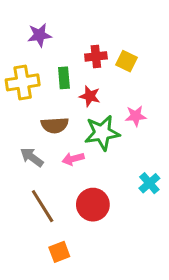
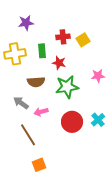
yellow square: (126, 61) -> (83, 40), turned 32
pink star: (136, 116) -> (98, 76), moved
pink arrow: (73, 159) -> (41, 112), moved
red circle: (93, 205) -> (72, 122), moved

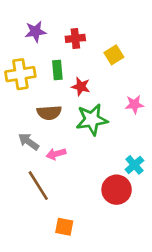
red cross: (63, 37) -> (75, 38), moved
red circle: (72, 122) -> (117, 190), moved
orange square: (39, 165) -> (64, 227), moved, turned 32

